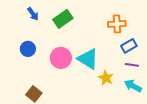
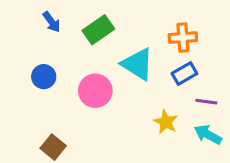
blue rectangle: (129, 46) -> (184, 74), moved
cyan triangle: (88, 59) -> (138, 64), moved

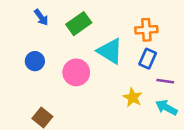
blue rectangle: (184, 74) -> (148, 59), turned -36

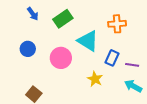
blue rectangle: (148, 59) -> (112, 58), moved
yellow star: (133, 97) -> (95, 79), moved

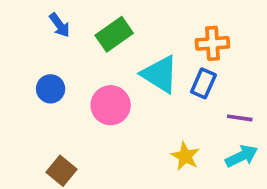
blue rectangle: (112, 58) -> (203, 83), moved
yellow star: (95, 79) -> (185, 156), moved
cyan arrow: (133, 86) -> (242, 156), turned 126

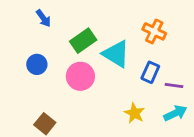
green rectangle: (114, 34) -> (83, 41), moved
orange cross: (212, 43) -> (154, 31), turned 30
blue rectangle: (203, 83) -> (150, 72), moved

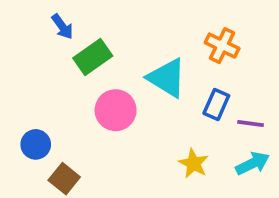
green rectangle: (83, 41) -> (93, 57), moved
blue circle: (37, 64) -> (36, 144), moved

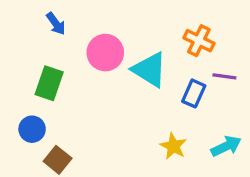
green rectangle: (93, 57) -> (49, 83), moved, turned -36
pink circle: (116, 110) -> (105, 53), moved
purple line: (251, 124) -> (224, 76), moved

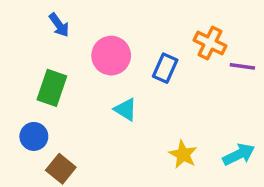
cyan triangle: (150, 70) -> (126, 109), moved, size x0.6
purple line: (224, 76) -> (242, 66), moved
blue rectangle: (194, 93) -> (165, 68), moved

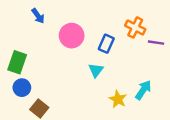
green rectangle: (52, 88) -> (17, 62), moved
cyan triangle: (126, 109) -> (96, 70), moved, turned 35
cyan arrow: (239, 154) -> (143, 90), moved, turned -30

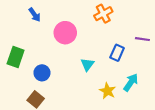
orange cross: (135, 27) -> (103, 14), moved, turned 36
blue rectangle: (106, 44) -> (117, 53), moved
blue circle: (22, 88) -> (42, 73), moved

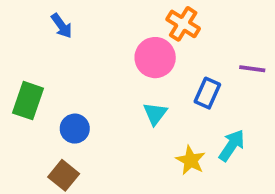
orange cross: (103, 14) -> (183, 24), turned -30
pink circle: (65, 33) -> (155, 58), moved

